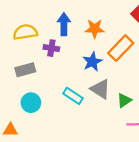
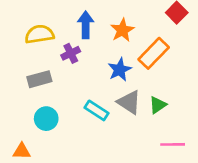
orange star: (95, 29) -> (122, 30), turned -30
purple cross: (51, 48) -> (71, 53), turned -35
green triangle: (124, 100) -> (158, 105), moved

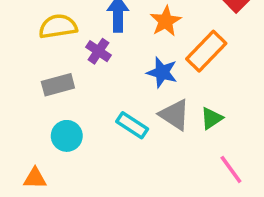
purple cross: (71, 53) -> (99, 51), turned -30
blue star: (120, 70) -> (162, 72), turned -30
pink line: (173, 144) -> (231, 169), turned 55

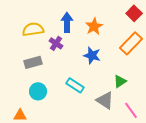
orange rectangle: (206, 51) -> (131, 43), moved
gray triangle: (174, 115) -> (105, 100), moved

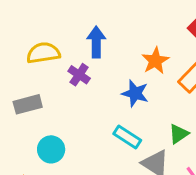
orange star: (94, 26) -> (155, 61), moved
gray rectangle: (33, 62) -> (28, 104), moved
cyan rectangle: (75, 85) -> (127, 137), moved

